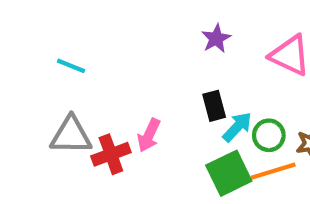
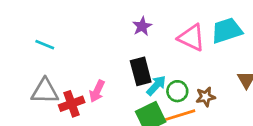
black rectangle: (214, 106) -> (141, 71), size x1.4

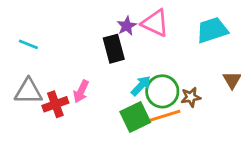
pink triangle: (191, 38) -> (155, 23), moved
black rectangle: (141, 71) -> (114, 49), moved
green circle: (177, 91) -> (162, 91), size x1.5

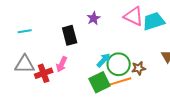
pink triangle: (155, 23) -> (134, 16), moved
cyan line: (28, 44) -> (25, 31), turned -32
black rectangle: (114, 49) -> (70, 35), moved

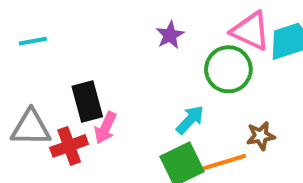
cyan line: (25, 31) -> (33, 41), moved
black rectangle: (70, 35) -> (87, 102), moved
green circle: (119, 64) -> (228, 69), moved

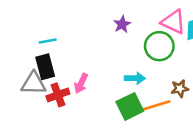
cyan line: (33, 41) -> (48, 41), moved
black rectangle: (87, 102) -> (45, 67), moved
cyan arrow: (190, 120) -> (135, 78), turned 48

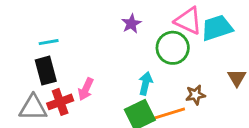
cyan arrow: (135, 78) -> (146, 83), turned -78
gray triangle: (34, 83) -> (33, 108), moved

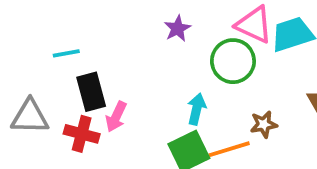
black rectangle: (46, 71) -> (91, 92), moved
red cross: (60, 102) -> (82, 134), turned 35
gray triangle: (33, 108) -> (30, 117), moved

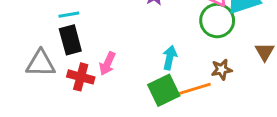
green circle: (233, 61) -> (217, 21), moved
black rectangle: (91, 92) -> (70, 40), moved

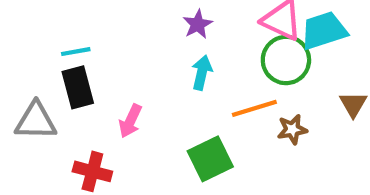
cyan arrow: (170, 58) -> (202, 73), moved
red cross: (81, 77) -> (92, 171), moved
orange line: (195, 89) -> (254, 108), moved

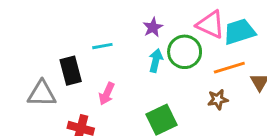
cyan line: (76, 52) -> (102, 46), moved
green circle: (286, 60) -> (185, 52), moved
orange line: (254, 108) -> (229, 68), moved

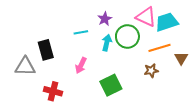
cyan line: (102, 46) -> (81, 32), moved
pink arrow: (107, 94) -> (81, 65), moved

